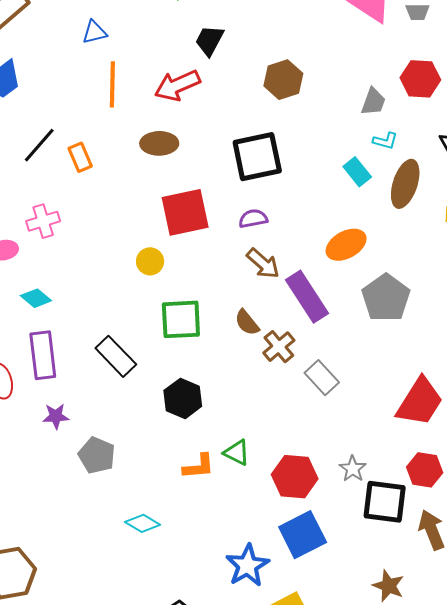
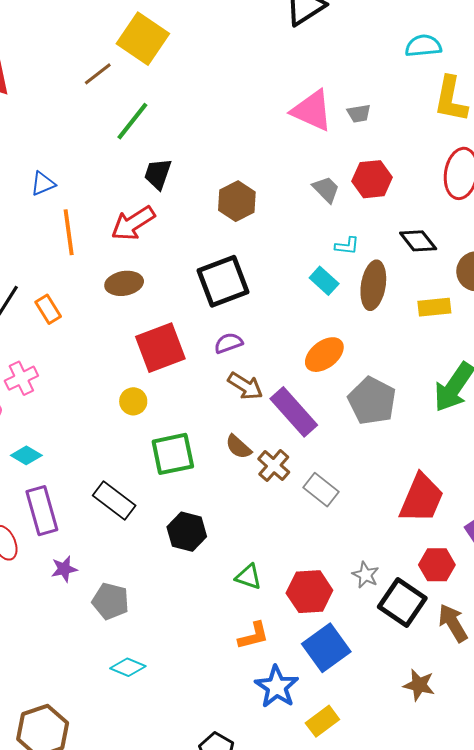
gray trapezoid: (373, 102) -> (326, 189), moved, turned -56
orange L-shape: (199, 466) -> (254, 636), moved
black square: (385, 502) -> (402, 603), turned 36
cyan diamond: (143, 523) -> (128, 667), moved

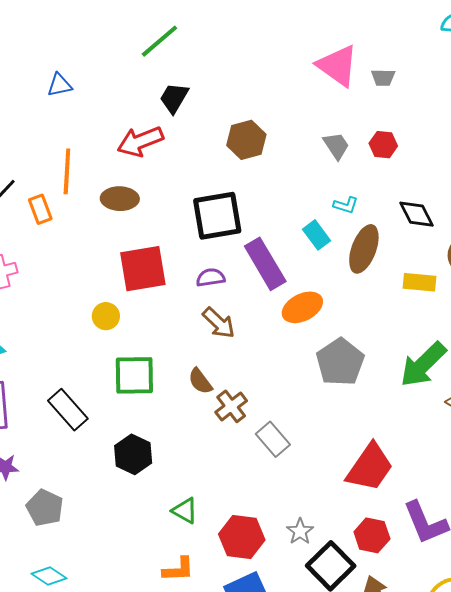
red hexagon: (372, 179) -> (383, 145), size x0.7
orange line: (69, 232) -> (67, 171), moved
purple rectangle: (294, 412) -> (265, 264), moved

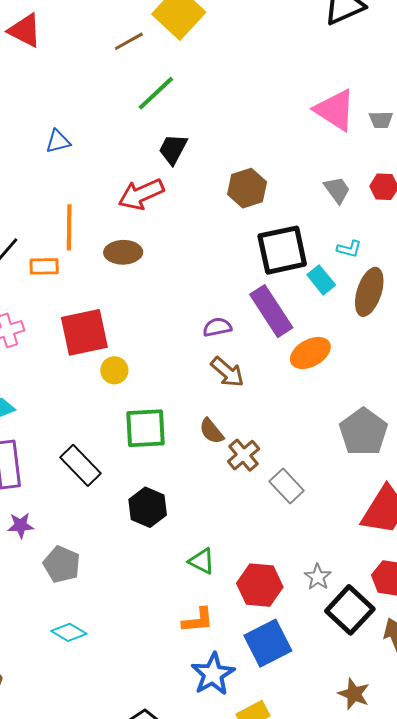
orange rectangle: (40, 209) -> (44, 266), turned -68
black square: (217, 216) -> (282, 250), moved
red square: (143, 269) -> (84, 332), moved
gray pentagon: (340, 362) -> (363, 432), moved

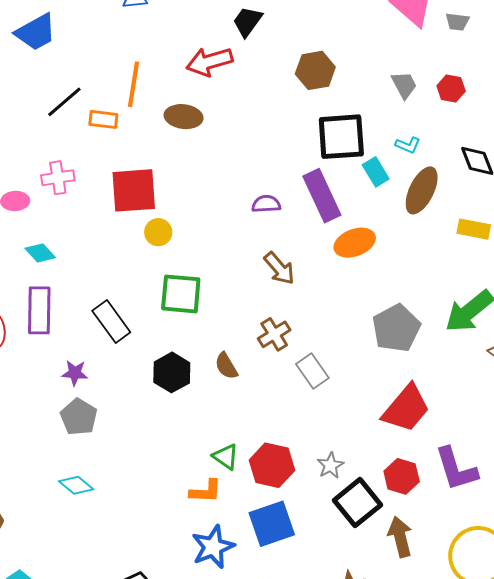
brown arrow: (227, 372) -> (279, 268), moved
brown semicircle: (211, 431) -> (226, 366), moved
purple star: (21, 525) -> (75, 373), moved
green triangle: (202, 561) -> (226, 457), moved

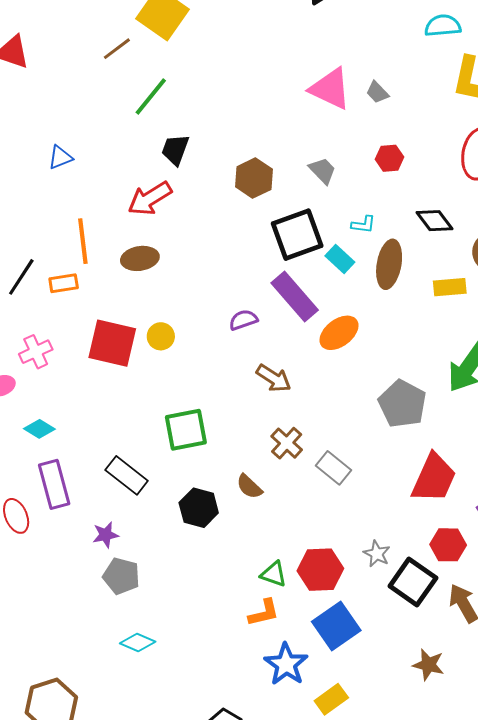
gray trapezoid: (457, 22) -> (377, 92), turned 55
gray trapezoid: (404, 85) -> (323, 171), moved
red square: (134, 190) -> (112, 343), turned 33
yellow circle: (158, 232) -> (161, 336), moved

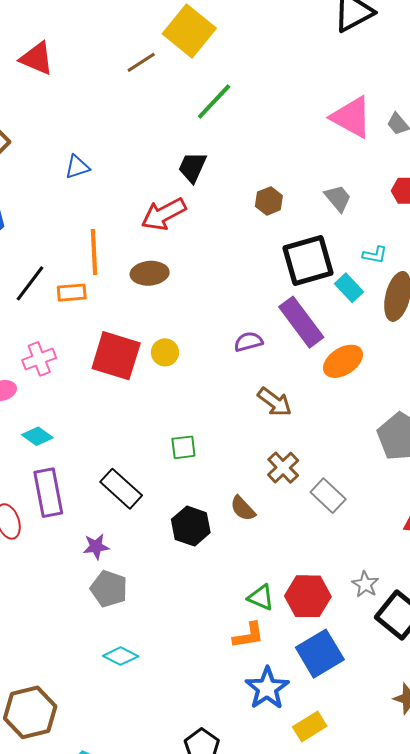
green line: (151, 96) -> (214, 101), moved
brown hexagon: (254, 178) -> (269, 201), size x0.7
green square: (186, 430) -> (183, 447), size x0.6

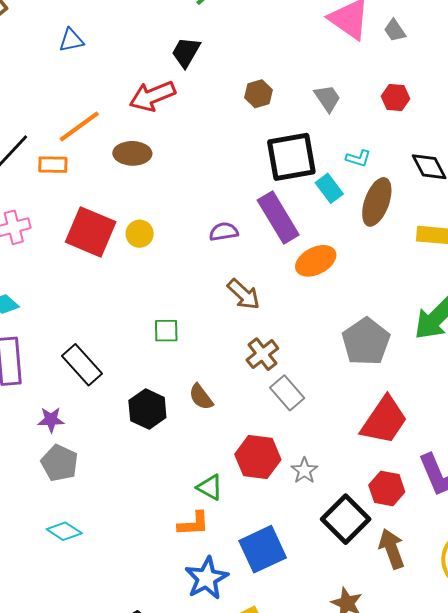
orange line: (94, 252) -> (79, 127), turned 51
green square: (183, 447) -> (166, 331), moved
brown cross: (283, 468) -> (262, 354), moved
gray star: (365, 584) -> (304, 471), moved
red hexagon: (308, 596) -> (258, 457), moved

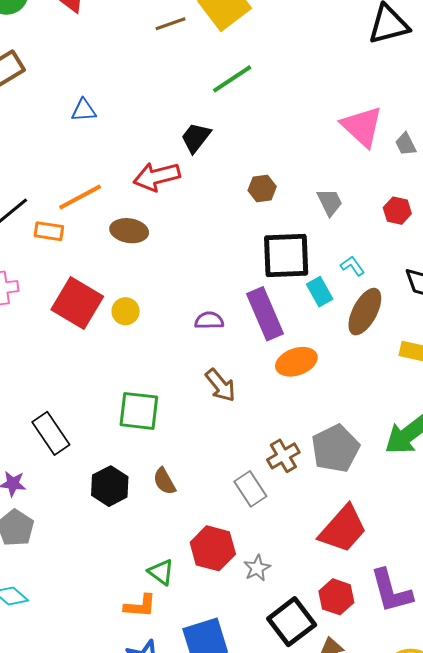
cyan L-shape: (358, 158) -> (352, 266), turned -150
green square: (166, 331) -> (139, 411), size x1.6
brown cross: (262, 354) -> (283, 456), moved

